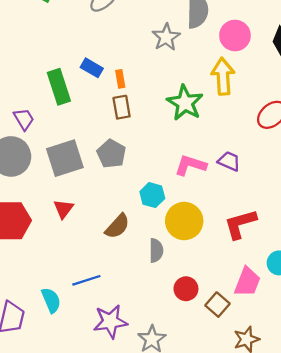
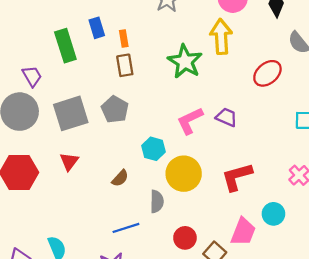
blue rectangle: (92, 68) -> (97, 28), turned 42
pink L-shape: (191, 165) -> (190, 121), turned -44
brown semicircle: (117, 226) -> (120, 178), size x0.7
blue line: (86, 280) -> (126, 228), moved

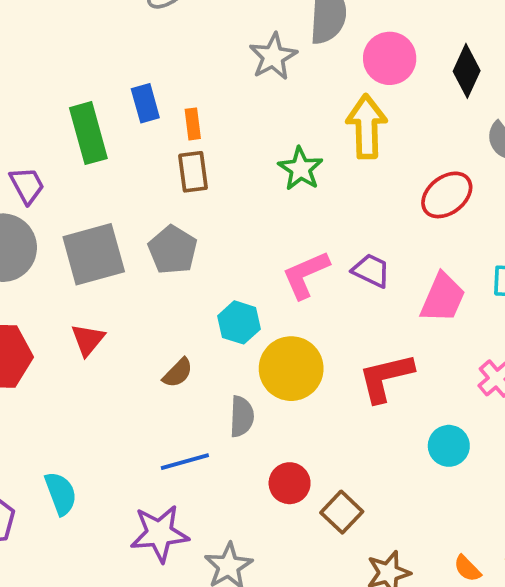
green star: (185, 61) -> (301, 169), size x0.7
pink trapezoid: (243, 232) -> (443, 298), moved

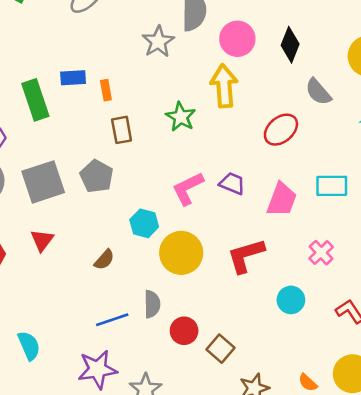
blue rectangle: (145, 103) -> (73, 78), turned -75
brown rectangle: (193, 172) -> (122, 130), moved
gray semicircle: (242, 416) -> (152, 304), moved

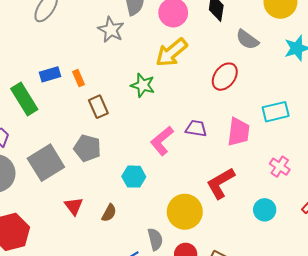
yellow arrow: (224, 86) -> (171, 53), turned -112
red triangle: (42, 240) -> (74, 206), moved
yellow circle: (181, 253) -> (185, 212), moved

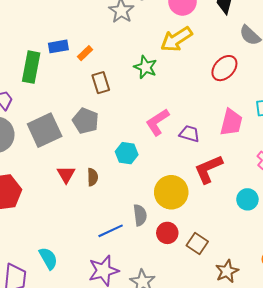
orange rectangle: (78, 78) -> (85, 53), turned 63
green rectangle: (24, 99) -> (31, 67), turned 36
purple trapezoid: (196, 128) -> (189, 134), moved
brown semicircle: (109, 213) -> (93, 177), moved, turned -36

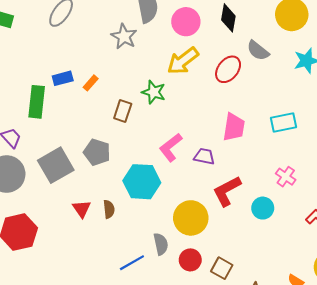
red ellipse: (224, 68) -> (228, 69), moved
brown rectangle: (101, 83) -> (123, 111), moved, turned 40
pink trapezoid: (231, 122) -> (234, 127), moved
cyan hexagon: (127, 153) -> (142, 182), size x1.6
cyan circle: (247, 199) -> (263, 208), moved

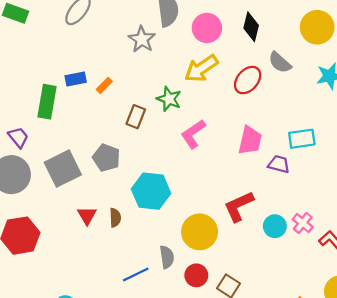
pink L-shape: (171, 147) -> (193, 134), moved
purple trapezoid: (204, 156) -> (279, 164), moved
pink cross: (286, 177) -> (303, 223), moved

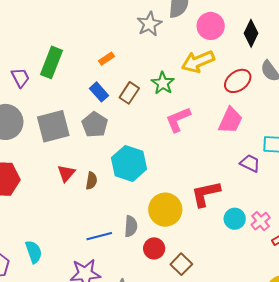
blue rectangle: (76, 79) -> (99, 92), moved, turned 48
purple trapezoid: (18, 137) -> (20, 78), moved
pink trapezoid: (250, 140) -> (230, 120), moved

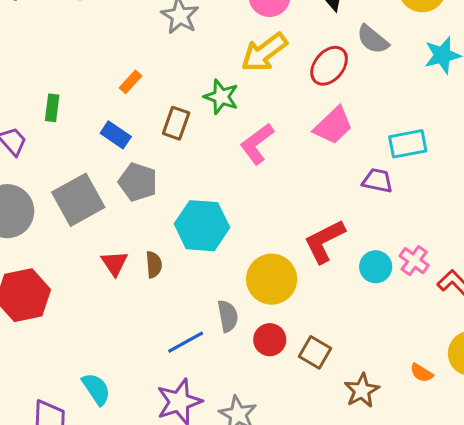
green rectangle: (52, 62) -> (52, 108), size x0.6
blue rectangle: (99, 92) -> (116, 135), moved
pink trapezoid: (230, 120) -> (333, 126), turned 36

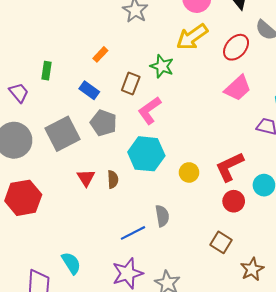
pink L-shape: (257, 144) -> (150, 110), moved
yellow circle: (272, 279) -> (189, 172), moved, size x0.6
red circle: (270, 340) -> (234, 201), moved

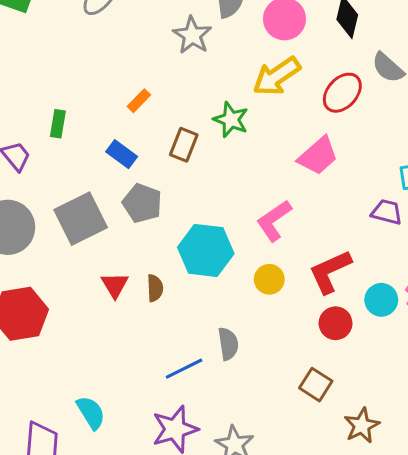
pink trapezoid: (238, 88) -> (318, 156), moved
pink L-shape: (150, 110) -> (274, 221), moved

